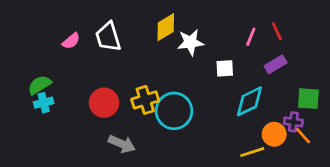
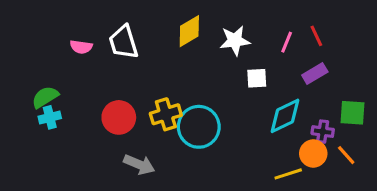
pink semicircle: (71, 41) -> (81, 47), turned 48
white star: (190, 42) -> (235, 41), moved
purple cross: (293, 122) -> (323, 132), moved

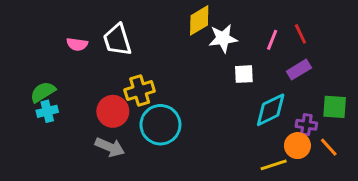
yellow diamond: (189, 31) -> (199, 20), moved
yellow cross: (166, 114) -> (140, 90), moved
cyan circle: (199, 127) -> (160, 125), moved
gray arrow: (139, 164) -> (110, 147), moved

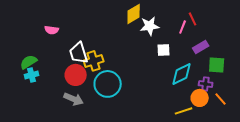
red line: (300, 34) -> (193, 19), moved
white trapezoid: (117, 40) -> (79, 53), moved
green square: (335, 107) -> (217, 65), moved

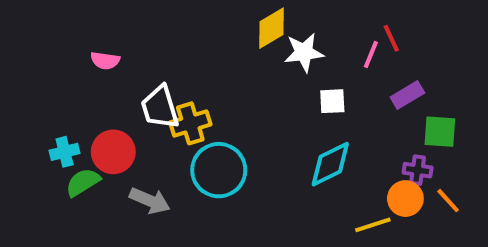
green semicircle: (29, 62) -> (83, 182), moved
cyan diamond: (182, 74) -> (330, 164), moved
red circle: (76, 75) -> (113, 152), moved

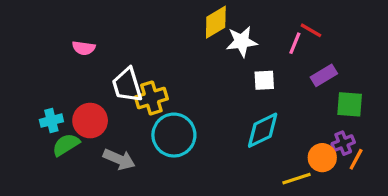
red line: (391, 38) -> (311, 30), turned -35
purple cross: (418, 170) -> (343, 143), moved, turned -30
orange line: (448, 201) -> (356, 159), turned 70

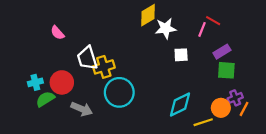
pink semicircle: (84, 48) -> (57, 33), turned 40
green square: (350, 104) -> (226, 70), moved
cyan diamond: (263, 130) -> (180, 105), moved

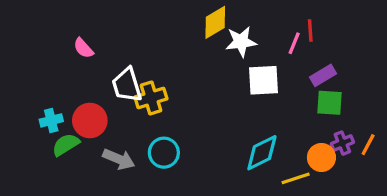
red line: (213, 21) -> (310, 30), turned 56
white square: (181, 55) -> (264, 80), size x1.5
cyan circle: (119, 92) -> (164, 153), moved, size x0.7
orange line: (244, 109) -> (368, 145), moved

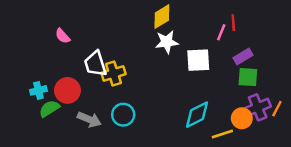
white star: (241, 42) -> (167, 42), moved
purple cross: (342, 143) -> (258, 107), size x1.5

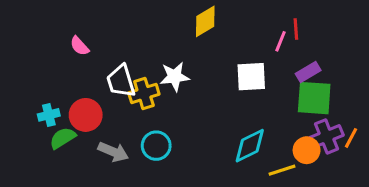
white star: (167, 42) -> (175, 77), moved
green square: (248, 77) -> (314, 98), size x1.4

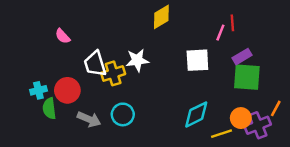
purple cross: (326, 136) -> (258, 125), moved
green semicircle: (63, 138) -> (49, 108), turned -65

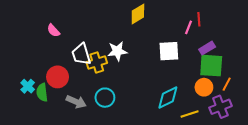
cyan cross: (38, 90) -> (28, 86), moved, turned -32
orange line: (276, 108) -> (227, 84), moved
orange circle: (241, 118) -> (204, 87), moved

